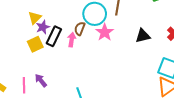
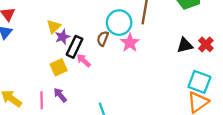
black triangle: (143, 36) -> (185, 45), moved
pink arrow: (72, 40) -> (84, 60), moved, turned -56
yellow square: (35, 44) -> (59, 67), moved

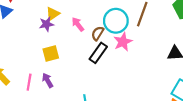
purple star: (62, 37) -> (46, 24), moved
black rectangle: (75, 47) -> (98, 53), moved
pink arrow: (84, 60) -> (78, 24), moved

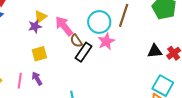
pink arrow: (78, 24) -> (64, 26), size x1.5
brown semicircle: (98, 33) -> (76, 41), moved, turned -64

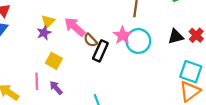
cyan circle: (99, 22) -> (138, 41), moved
yellow square: (39, 54) -> (54, 61), turned -35
pink line: (20, 81) -> (37, 81), moved

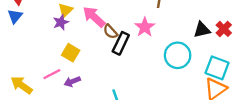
cyan circle: (138, 41) -> (178, 55), moved
pink line: (37, 81) -> (52, 74), turned 63
purple arrow: (56, 88) -> (72, 82), turned -72

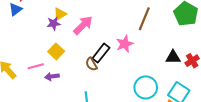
pink arrow: (94, 17) -> (83, 25), turned 80
brown semicircle: (110, 32) -> (91, 64), moved
cyan circle: (178, 55) -> (146, 87), moved

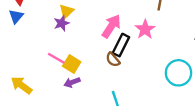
pink arrow: (83, 25) -> (111, 26), moved
yellow square: (56, 51) -> (72, 64), moved
pink line: (36, 66) -> (56, 58), moved, turned 56

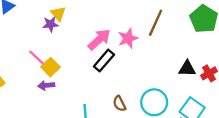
yellow triangle: (66, 11) -> (58, 14), turned -42
pink star: (145, 29) -> (128, 38), moved
brown semicircle: (113, 60) -> (119, 104), moved

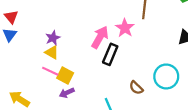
yellow triangle: (58, 14) -> (52, 52), moved

